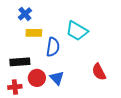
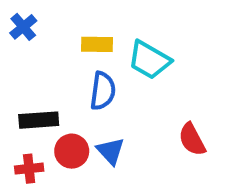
blue cross: (25, 14) -> (23, 27), moved
yellow rectangle: (34, 33) -> (97, 44), moved

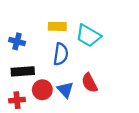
blue cross: (23, 27) -> (17, 41), moved, turned -35
red semicircle: (192, 139) -> (90, 83), moved

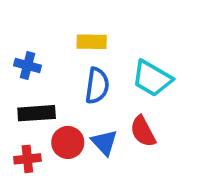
cyan trapezoid: (88, 36) -> (152, 78), moved

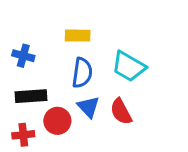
blue triangle: (104, 142) -> (88, 107), moved

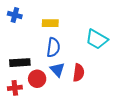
blue cross: (23, 56) -> (15, 15), moved
cyan trapezoid: (129, 67) -> (97, 39), moved
red semicircle: (121, 112) -> (79, 73), turned -144

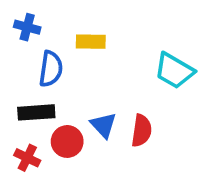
blue semicircle: (53, 47) -> (51, 69), moved
red cross: (15, 88) -> (27, 158), turned 32

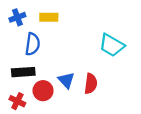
blue cross: (27, 27) -> (17, 17), turned -35
yellow rectangle: (91, 42) -> (49, 17), moved

